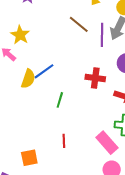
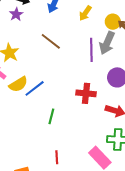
brown line: (79, 24) -> (51, 41), moved
yellow semicircle: (28, 79) -> (18, 84), moved, turned 42

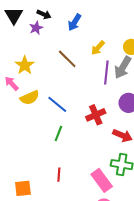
yellow arrow: (85, 13) -> (98, 48), moved
blue line: (35, 88) -> (57, 104), moved, turned 70
red cross: (86, 93) -> (96, 115), turned -36

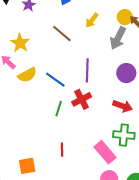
purple line: (106, 72) -> (87, 70), moved
red cross: (96, 115) -> (82, 99), moved

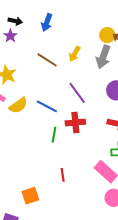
yellow arrow: (92, 20) -> (75, 54), moved
purple line: (87, 70) -> (77, 93), turned -30
red cross: (82, 99) -> (75, 122), turned 30

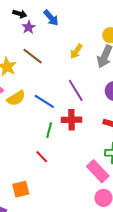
blue arrow: (47, 23) -> (51, 18), turned -66
purple star: (10, 36) -> (29, 27), moved
brown line: (47, 60) -> (32, 56), moved
red line: (63, 175) -> (42, 157), moved, turned -40

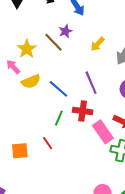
purple star: (29, 27) -> (65, 31), moved
pink rectangle: (98, 171) -> (103, 132), moved
orange square: (21, 189) -> (20, 151), moved

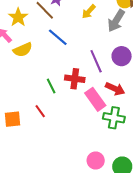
purple line: (91, 83) -> (96, 61), moved
blue line: (58, 89) -> (58, 37), moved
green line: (59, 118) -> (51, 86), turned -49

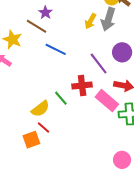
yellow arrow: (89, 12) -> (90, 21), moved
yellow semicircle: (23, 50) -> (40, 109), moved
red line: (40, 111) -> (44, 128), moved

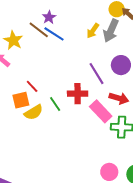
blue line: (56, 49) -> (54, 34), moved
red line: (44, 128) -> (32, 86), moved
orange square: (31, 140) -> (21, 100), moved

